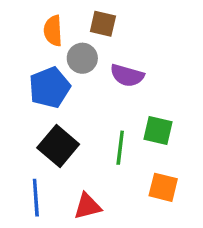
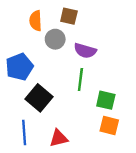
blue pentagon: (50, 87) -> (19, 67), moved
green square: (158, 130) -> (106, 100), moved
green line: (120, 148) -> (80, 79), moved

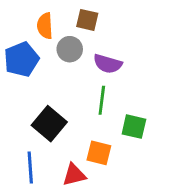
blue pentagon: (19, 67) -> (22, 59), moved
orange square: (109, 126) -> (99, 153), moved

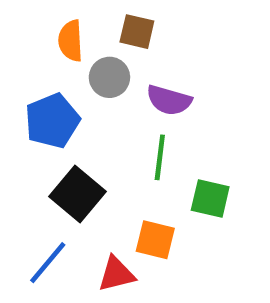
blue pentagon: (22, 59) -> (52, 121), moved
blue line: (30, 167) -> (48, 263), turned 44

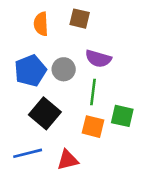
gray circle: (109, 77) -> (64, 69), moved
orange square: (155, 240) -> (93, 127), moved
blue line: (48, 263) -> (28, 153), turned 36

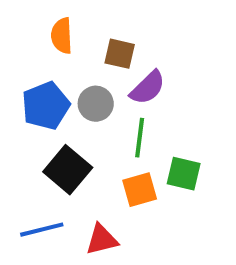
brown square: (80, 19) -> (120, 54), moved
purple semicircle: (98, 59) -> (148, 88), turned -60
orange square: (93, 127) -> (140, 190), turned -30

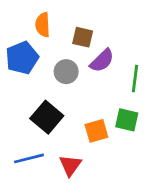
blue pentagon: (46, 106) -> (22, 58), moved
green line: (140, 138) -> (135, 79), moved
red triangle: (102, 240) -> (70, 165), turned -40

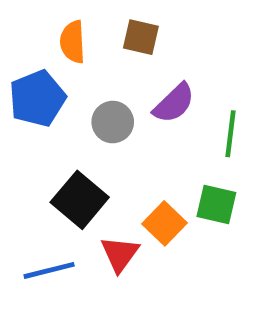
brown square: (83, 37) -> (141, 37), moved
orange square: (96, 131) -> (165, 223), turned -30
red triangle: (70, 165) -> (120, 254), moved

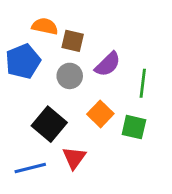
brown square: (141, 37) -> (73, 41), moved
orange semicircle: (73, 42) -> (45, 26), turned 105
orange square: (165, 223) -> (100, 114), moved

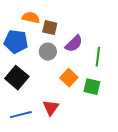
blue pentagon: (23, 61) -> (16, 42), turned 30
black square: (49, 124) -> (17, 78), moved

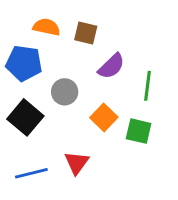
brown square: (50, 28) -> (86, 33), moved
gray circle: (48, 52) -> (65, 92), moved

